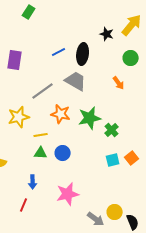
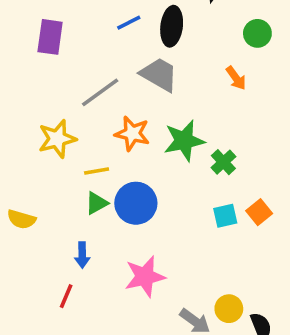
green triangle: (41, 153) -> (97, 203), turned -32
blue circle: (63, 153) -> (136, 203), size x1.5

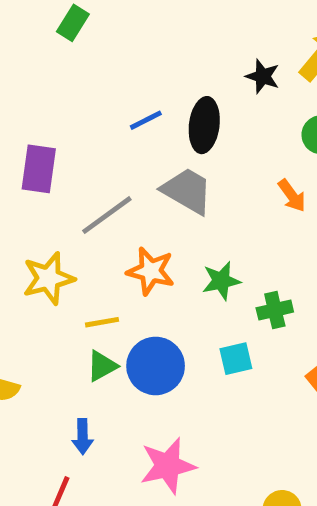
purple rectangle: (50, 37) -> (39, 169), moved
green star: (184, 141) -> (221, 281), size x0.7
green cross: (223, 162) -> (275, 310), turned 30
cyan square: (225, 216) -> (236, 359), moved

